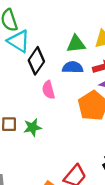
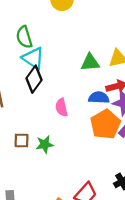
black diamond: (36, 61) -> (34, 79), moved
blue semicircle: (73, 67) -> (99, 98), moved

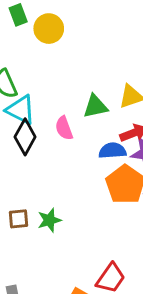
pink semicircle: (61, 107) -> (64, 128), moved

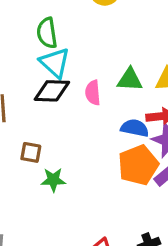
black diamond: (25, 137) -> (52, 91), turned 48
brown square: (18, 219) -> (31, 152), moved

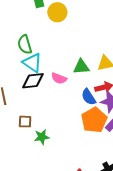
pink semicircle: (93, 93) -> (59, 78), turned -56
blue semicircle: (135, 128) -> (89, 97), turned -126

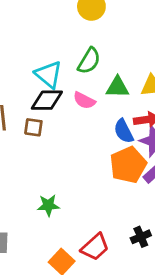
green semicircle: (25, 45) -> (89, 61), moved, turned -138
brown square: (25, 122) -> (33, 127), moved
green star: (42, 137) -> (48, 205), moved

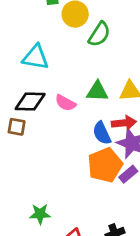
green semicircle: (89, 61) -> (99, 34), moved
cyan triangle: (49, 74) -> (36, 57), moved, turned -32
green star: (48, 205) -> (40, 214), moved

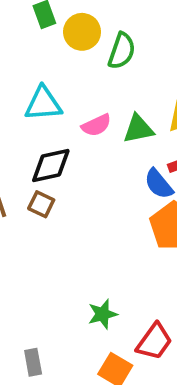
pink semicircle: (65, 103) -> (96, 125), moved, turned -40
brown square: (17, 127) -> (41, 204), turned 30

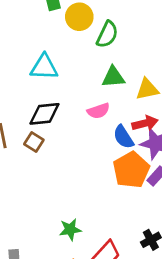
pink semicircle: (96, 125) -> (98, 111), moved
green triangle: (138, 129) -> (113, 77), moved

